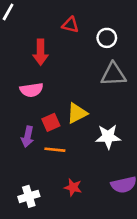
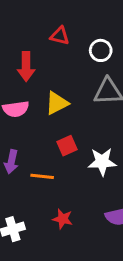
yellow triangle: (77, 113) -> (57, 103), moved
red square: (51, 122) -> (67, 146), moved

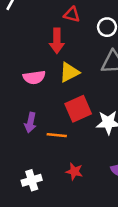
red arrow: (26, 67) -> (57, 41), moved
red square: (67, 146) -> (78, 109), size x1.5

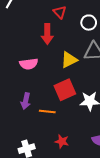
red triangle: (72, 15) -> (60, 12), turned 32
yellow triangle: (69, 72) -> (69, 60), moved

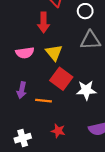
yellow triangle: (69, 60) -> (54, 53), moved, turned -42
red square: (65, 90) -> (61, 79), turned -30

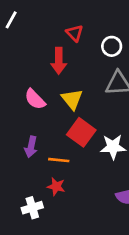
pink semicircle: (25, 53) -> (35, 99), turned 54
red star: (58, 131) -> (56, 187), moved

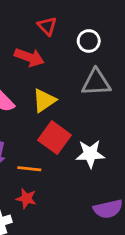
red arrow: (59, 61) -> (29, 57), turned -70
yellow triangle: (72, 99) -> (44, 100), turned 35

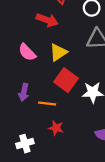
red star: (26, 198) -> (56, 128), moved

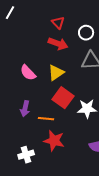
red arrow: (47, 20) -> (58, 44), moved
red star: (56, 128) -> (54, 141), size x1.5

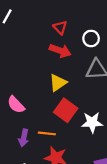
pink semicircle: (28, 73) -> (16, 105), moved
purple arrow: (25, 109) -> (24, 138), moved

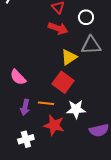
yellow triangle: (58, 83) -> (69, 57), moved
white star: (92, 122) -> (76, 109), moved

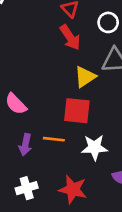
red arrow: (58, 28) -> (70, 37), turned 36
red square: (63, 82) -> (77, 111), turned -30
red star: (54, 125) -> (73, 189), moved

